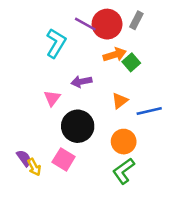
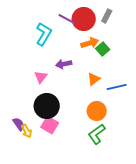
black circle: (78, 126) -> (47, 106), moved

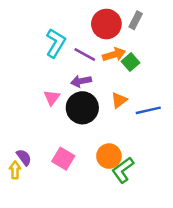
purple line: (67, 19) -> (85, 54), moved
black circle: (47, 106) -> (82, 108), moved
orange circle: (97, 111) -> (109, 156), moved
yellow arrow: (27, 131) -> (15, 170), moved, turned -152

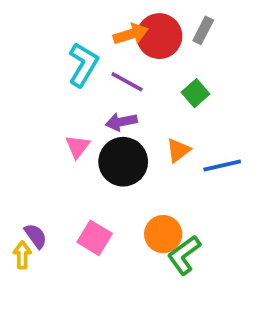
orange arrow: (114, 54) -> (131, 34), moved

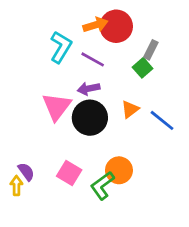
gray rectangle: (203, 30) -> (151, 50), moved
pink triangle: (77, 146) -> (57, 107), size x1.6
blue line: (222, 166) -> (162, 120), turned 52
green L-shape: (184, 255) -> (102, 186), moved

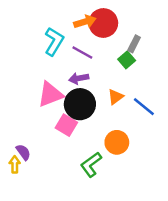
pink triangle: (57, 107) -> (50, 94), turned 32
orange circle: (119, 170) -> (117, 142), moved
pink square: (69, 173) -> (66, 125), moved

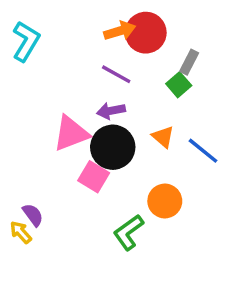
cyan L-shape: (54, 41) -> (26, 41), moved
orange triangle: (116, 97) -> (163, 137), turned -42
yellow arrow: (15, 164) -> (21, 232), turned -42

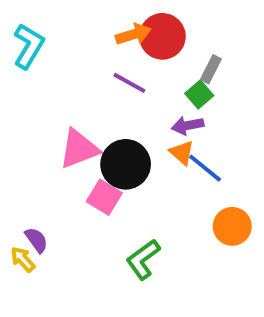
purple arrow: (111, 111) -> (188, 126), moved
blue line: (203, 151) -> (205, 168), moved
orange circle: (165, 201) -> (232, 226), moved

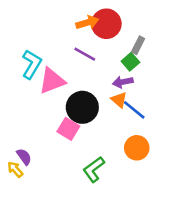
cyan L-shape: (29, 46) -> (32, 64), moved
pink triangle: (79, 149) -> (52, 81), moved
orange circle: (232, 226) -> (137, 148), moved

